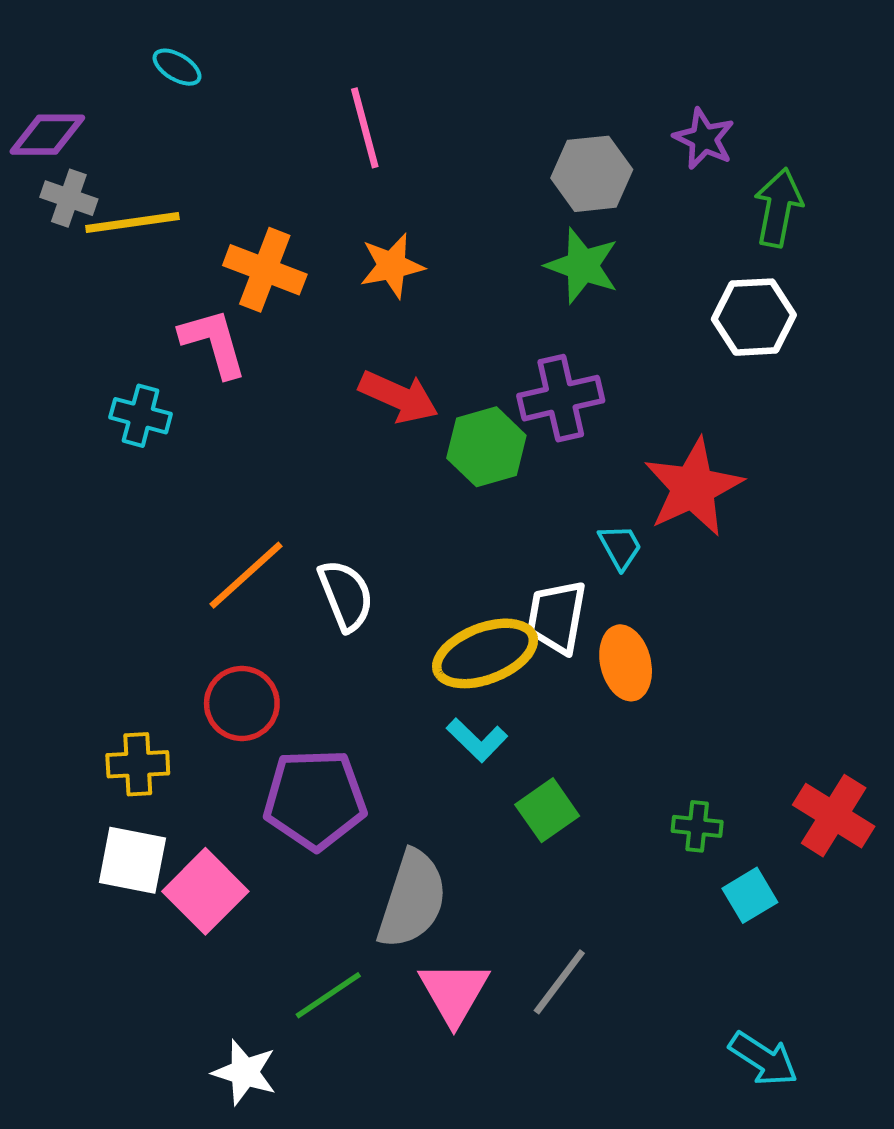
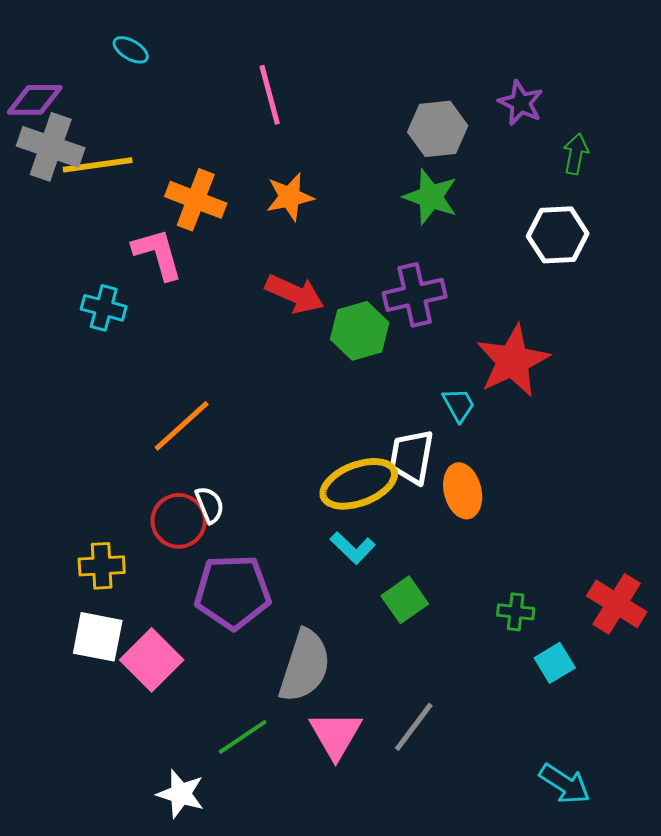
gray cross: (69, 198) -> (51, 147), size x1.6
green arrow: (778, 208) -> (576, 154), size x0.7
white semicircle: (346, 595) -> (210, 505), moved, size x0.7

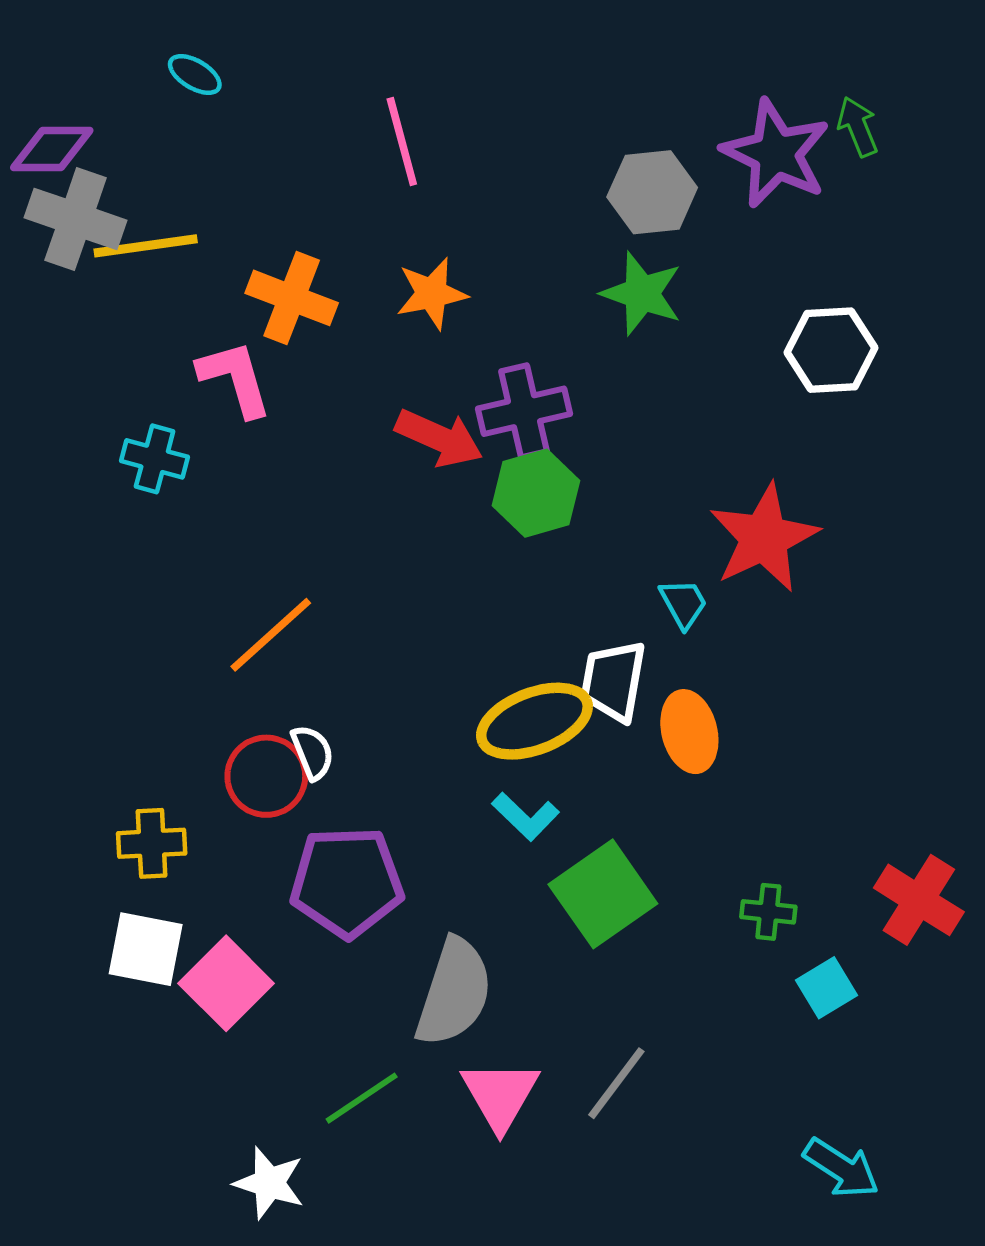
purple star: (521, 103) -> (776, 153), size x1.6
green arrow: (576, 154) -> (858, 127), moved, turned -33
purple cross: (415, 295) -> (524, 411), moved
green square: (405, 600) -> (603, 894), size x1.5

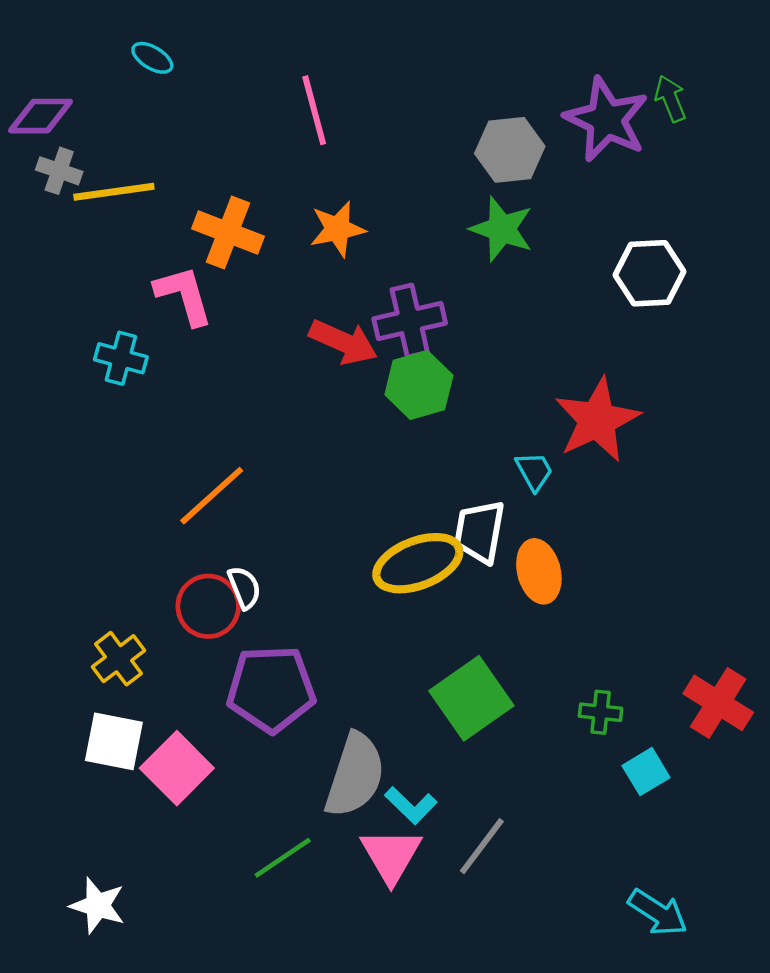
gray cross: (76, 219) -> (59, 171), size x0.6
cyan L-shape: (526, 816) -> (411, 805), moved
yellow cross: (152, 843) -> (119, 659), turned -34
white star: (269, 1183) -> (98, 906), moved

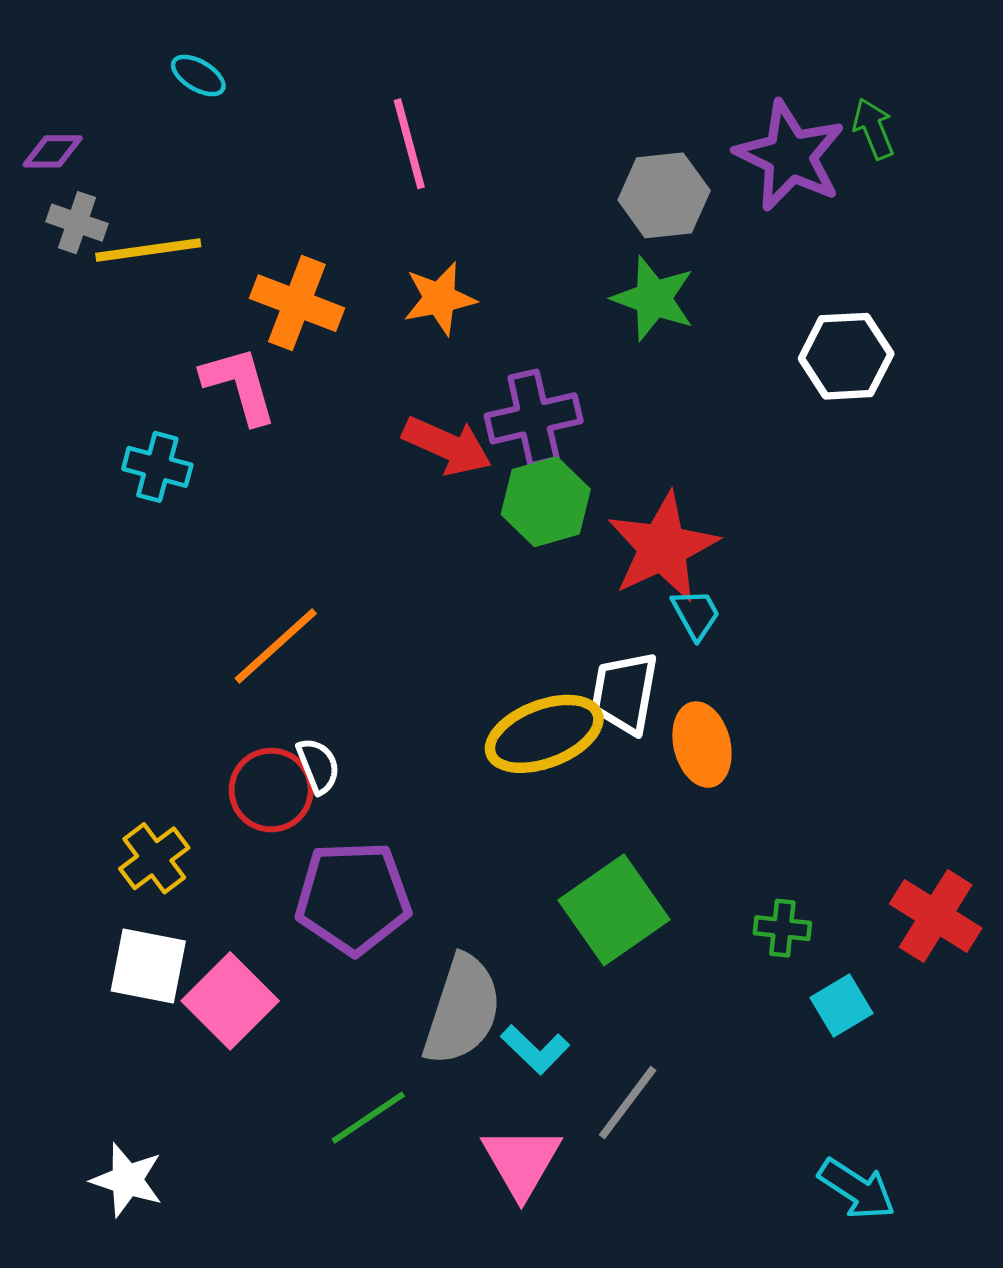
purple diamond: (41, 116) -> (53, 151), size x0.7
red star: (597, 420) -> (663, 547), moved
pink triangle: (391, 855) -> (521, 1162), moved

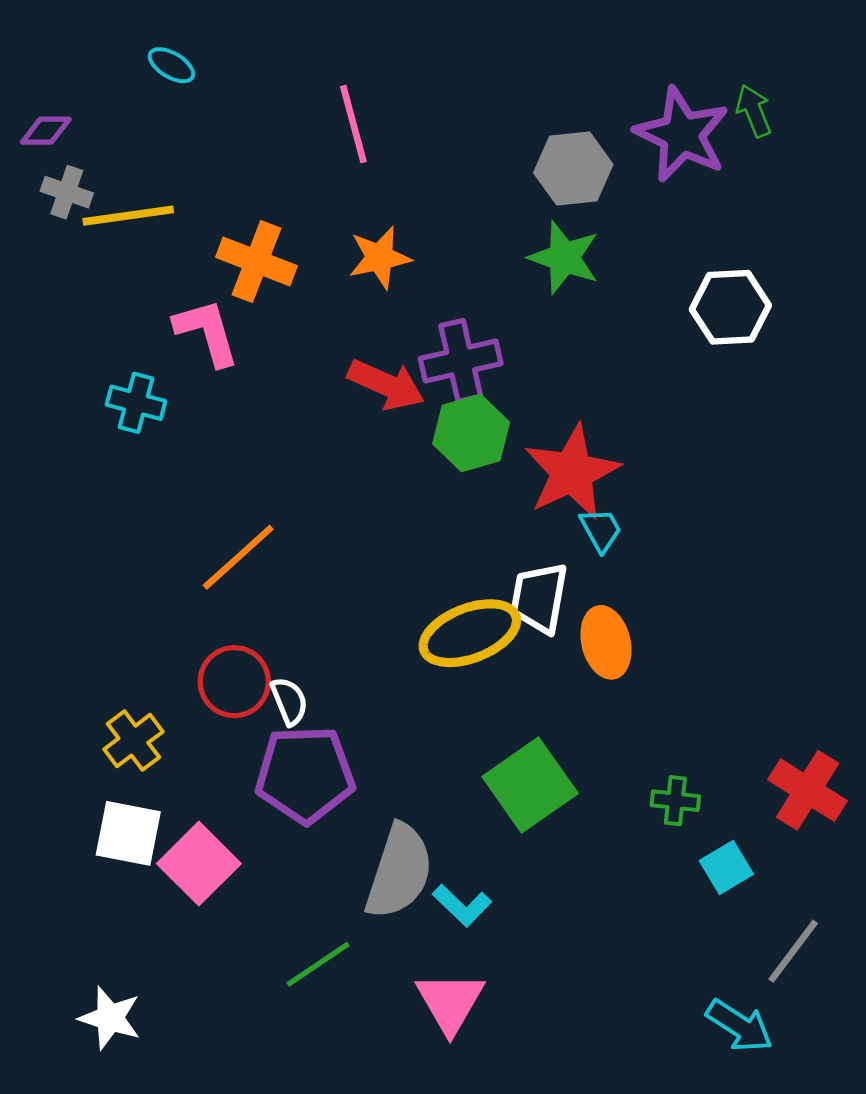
white semicircle: (318, 766) -> (289, 701), moved
gray line: (628, 1103) -> (793, 951), moved

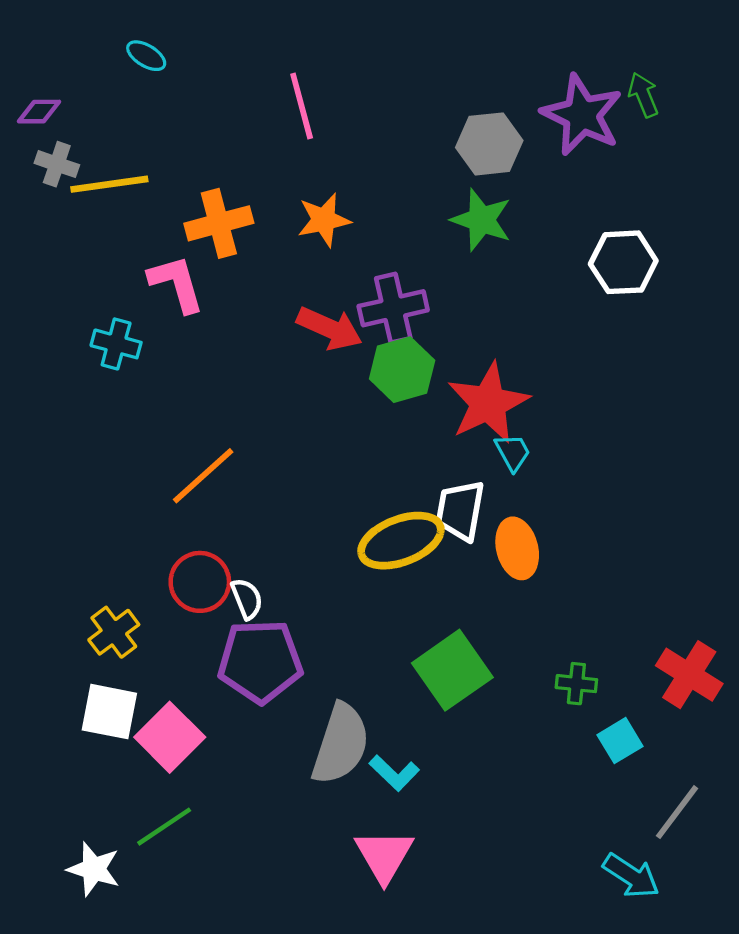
orange cross: (257, 261) -> (219, 223), turned -36
green line: (318, 964) -> (164, 827), moved

